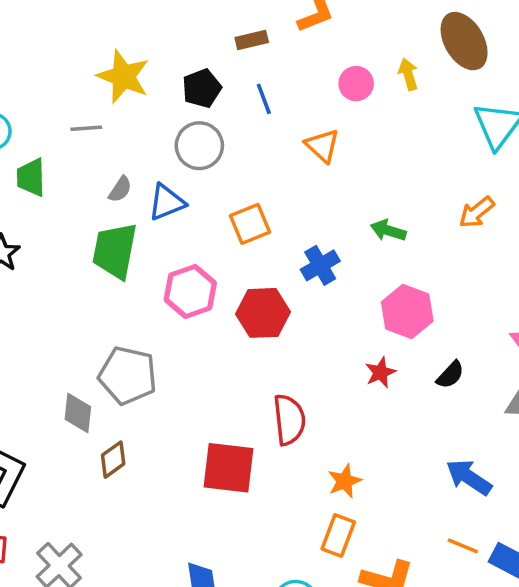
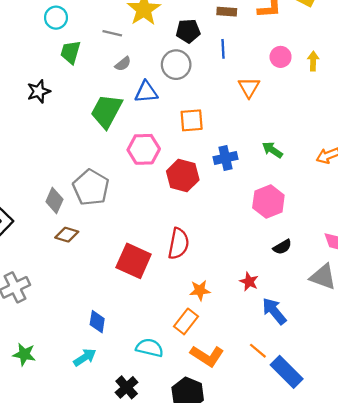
gray semicircle: (120, 189) -> (123, 64), moved
red star: (380, 372) -> (249, 282), moved, turned 30
brown diamond: (113, 460) -> (67, 235), turned 35

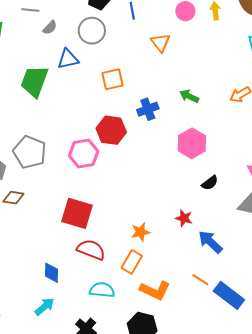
gray semicircle: (123, 64) -> (50, 28), moved
pink hexagon: (144, 149) -> (84, 153), moved
red semicircle: (178, 244) -> (91, 250), moved, turned -72

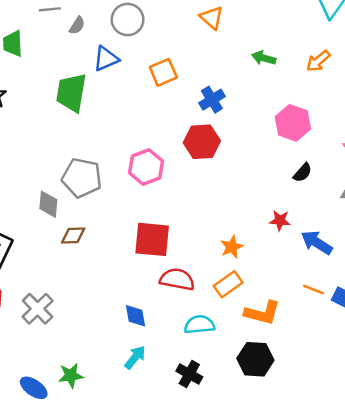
green arrow: (189, 96) -> (264, 58), moved
red hexagon: (111, 130) -> (202, 142), moved
pink hexagon: (192, 143) -> (293, 123), moved
orange rectangle: (132, 262) -> (228, 284), turned 35

